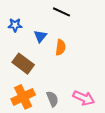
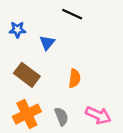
orange semicircle: (61, 47) -> (74, 78), moved

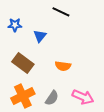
orange semicircle: (74, 78) -> (63, 66), turned 91
gray semicircle: (61, 116) -> (52, 98), turned 56

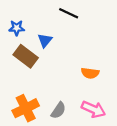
brown rectangle: (23, 63) -> (26, 56), moved
orange semicircle: (63, 66) -> (90, 73), moved

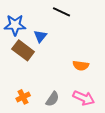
blue star: (17, 28) -> (15, 25), size x1.5
orange cross: (26, 108) -> (23, 97), size x0.6

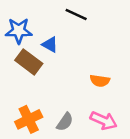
blue triangle: (40, 36) -> (50, 44), turned -40
orange cross: (23, 97) -> (29, 119), size x1.5

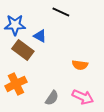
orange cross: (29, 119) -> (16, 84), moved

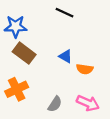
blue triangle: (40, 36) -> (66, 56), moved

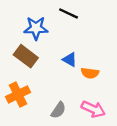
blue star: (16, 26) -> (36, 28), moved

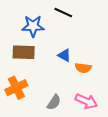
brown rectangle: (26, 56) -> (24, 52), turned -35

